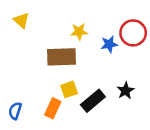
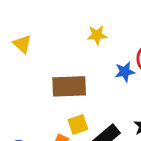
yellow star: (79, 32) -> (97, 35), moved

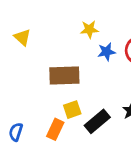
blue star: (125, 72) -> (106, 52), moved

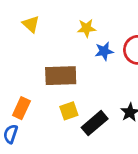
yellow triangle: (22, 37) -> (31, 24), moved
orange rectangle: (55, 129) -> (21, 108), moved

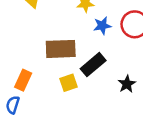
black rectangle: (95, 123) -> (93, 65), moved

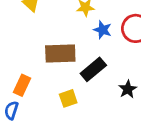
blue star: (102, 26) -> (103, 30), turned 30
yellow square: (69, 83) -> (68, 98), moved

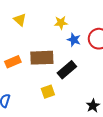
orange rectangle: (22, 85) -> (13, 62), moved, turned 42
black star: (128, 89) -> (93, 106), moved

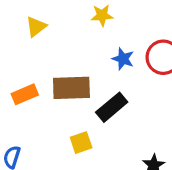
yellow triangle: (20, 20) -> (36, 27), turned 40
yellow star: (61, 23) -> (102, 15), moved

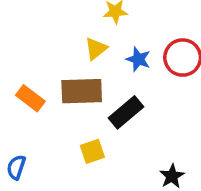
yellow triangle: (36, 27) -> (96, 49), moved
orange rectangle: (25, 94) -> (30, 98), turned 60

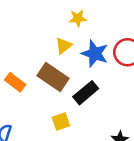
blue star: (138, 59) -> (95, 54), size x1.5
brown rectangle: (82, 91) -> (53, 77), turned 36

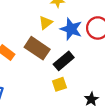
yellow square: (61, 121) -> (59, 84), moved

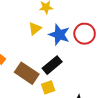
brown rectangle: (37, 48) -> (27, 73), moved

